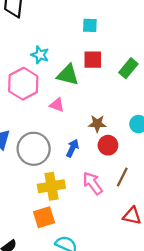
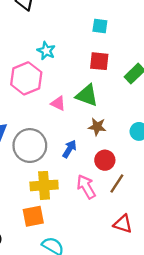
green triangle: (68, 75) -> (87, 95), moved
red circle: (108, 145) -> (105, 160), moved

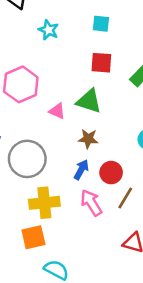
cyan star: (46, 51) -> (49, 30), moved
brown star: (97, 127) -> (88, 139), moved
blue arrow: (69, 149) -> (81, 170), moved

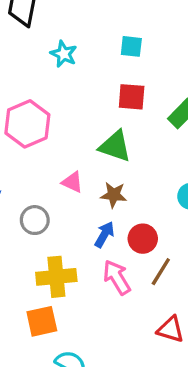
pink triangle: (57, 111) -> (72, 182), moved
gray circle: (27, 159) -> (35, 220), size x0.6

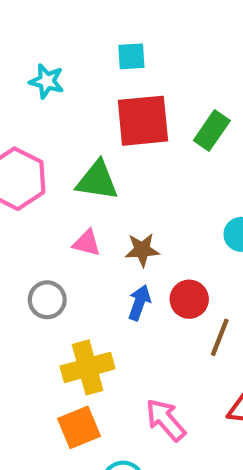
red square: (132, 97) -> (143, 121), size x1.5
green triangle: (115, 146) -> (97, 181), moved
pink arrow: (117, 277) -> (166, 420), moved

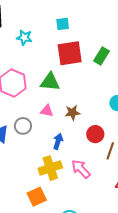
gray circle: (47, 300) -> (23, 126), moved
blue arrow: (139, 303) -> (58, 141), moved
pink arrow: (166, 420) -> (81, 169), moved
orange square: (79, 427) -> (37, 197), moved

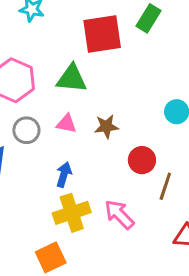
green rectangle: (101, 56) -> (149, 18), moved
gray circle: (23, 126) -> (26, 130), moved
blue arrow: (58, 141) -> (64, 175), moved

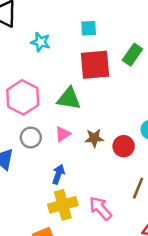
pink triangle: (66, 124) -> (63, 134), turned -49
red circle: (142, 160) -> (124, 146), moved

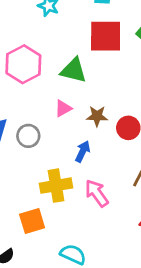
gray circle: (31, 137) -> (28, 136), moved
blue arrow: (58, 174) -> (83, 151), moved

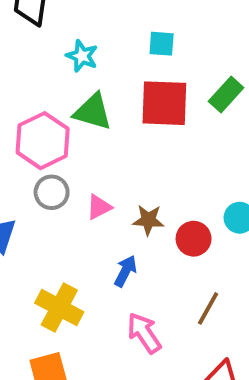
green triangle: (74, 70) -> (93, 112), moved
gray circle: (28, 136) -> (52, 192), moved
yellow cross: (56, 186) -> (59, 308), moved, turned 36

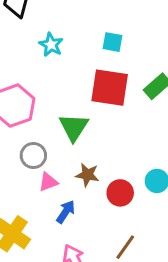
green triangle: (93, 112) -> (74, 127), moved, turned 40
gray circle: (52, 192) -> (33, 156), moved
pink triangle: (99, 207) -> (48, 182), moved

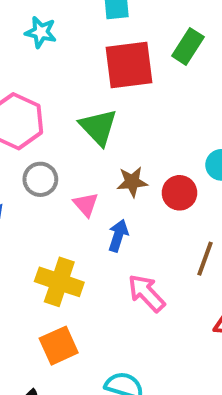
gray circle: (33, 156) -> (40, 179), moved
pink triangle: (48, 182) -> (86, 204), turned -35

